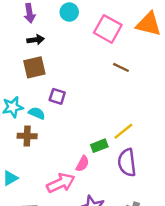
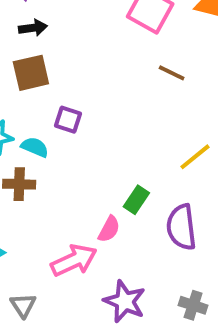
yellow line: (123, 131) -> (195, 157), moved
green rectangle: (99, 146) -> (136, 200), turned -35

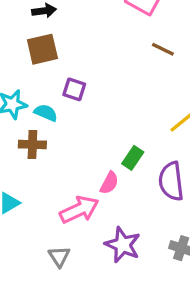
gray triangle: (23, 305) -> (59, 256), moved

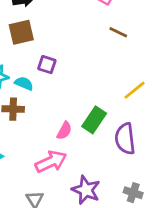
green rectangle: (133, 158) -> (94, 120), size x1.4
pink semicircle: (109, 183) -> (64, 131), moved

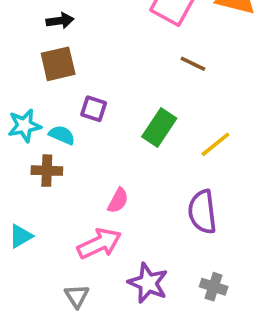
green rectangle: (94, 120) -> (159, 127), moved

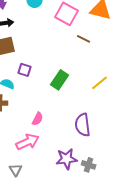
brown line: (193, 64) -> (84, 39), moved
yellow line: (215, 144) -> (100, 83), moved
purple star: (148, 283) -> (67, 159), moved, turned -30

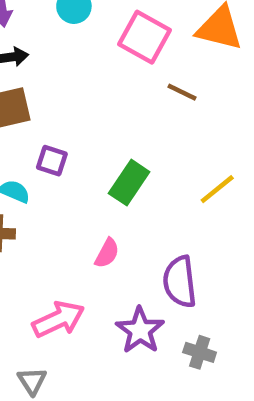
pink semicircle: (38, 119) -> (107, 253), moved
purple star: (67, 159) -> (140, 330), moved, turned -30
gray cross: (89, 165) -> (200, 352), moved

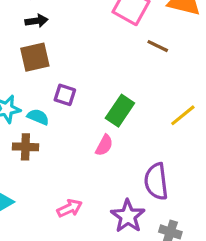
pink semicircle: (107, 253) -> (104, 145), moved
pink arrow: (58, 319) -> (70, 208), size x0.7

